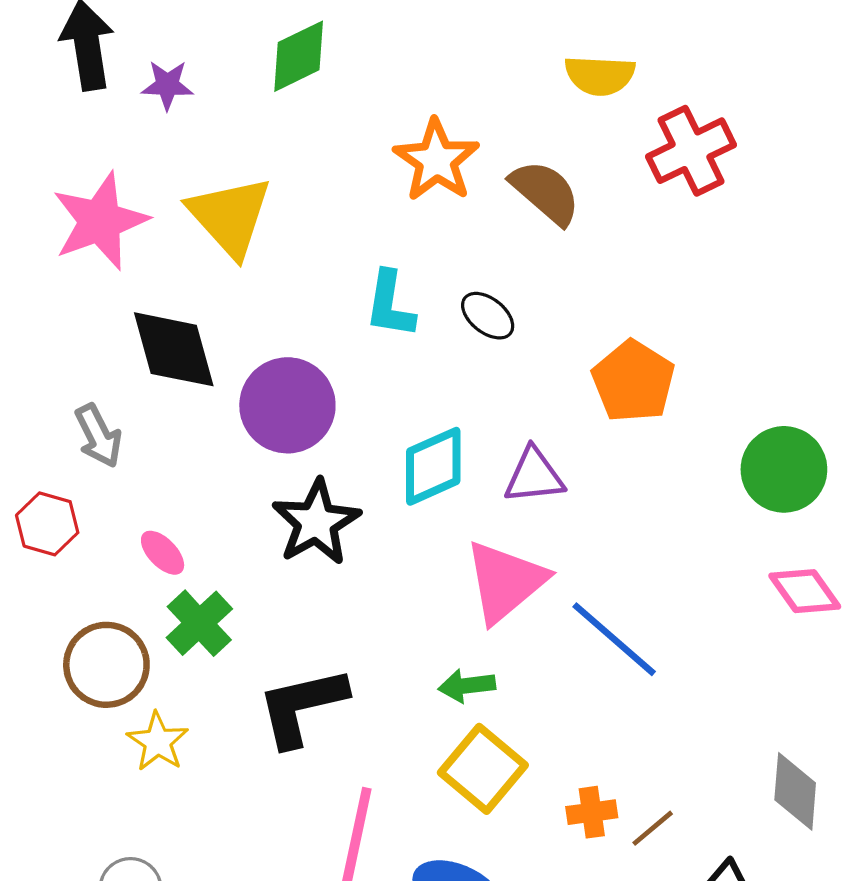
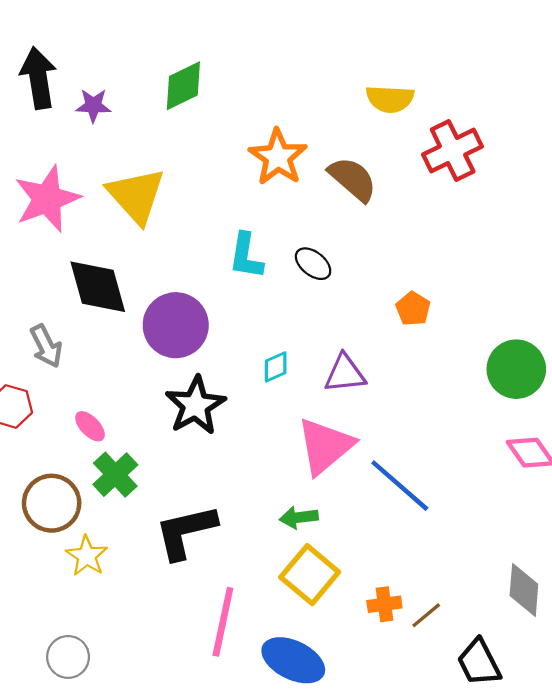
orange pentagon: (633, 381) -> (413, 309), size x0.6
cyan diamond: (433, 466) -> (276, 367), size x0.6

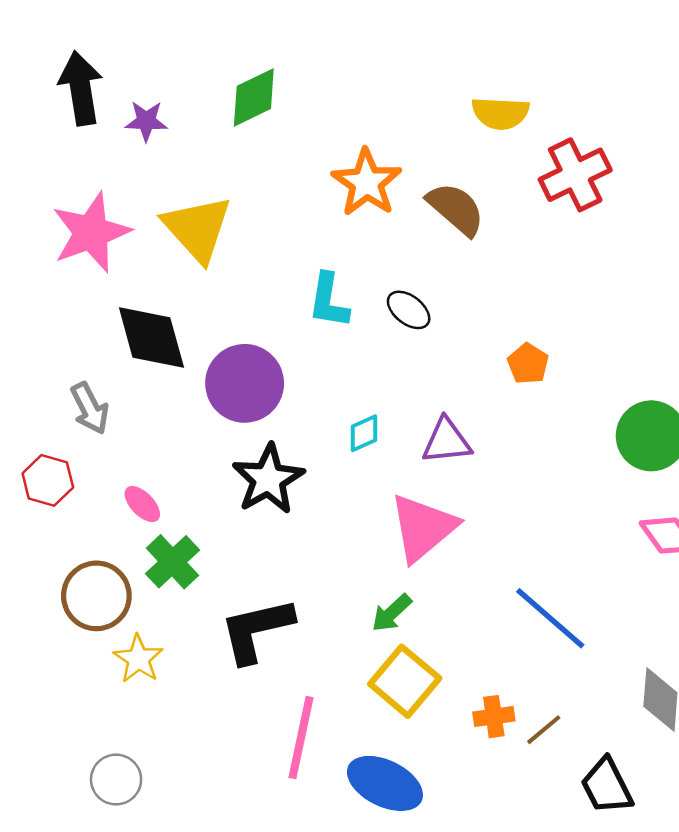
blue line: (400, 486) -> (550, 618), moved
green arrow: (299, 517) -> (392, 613), turned -36

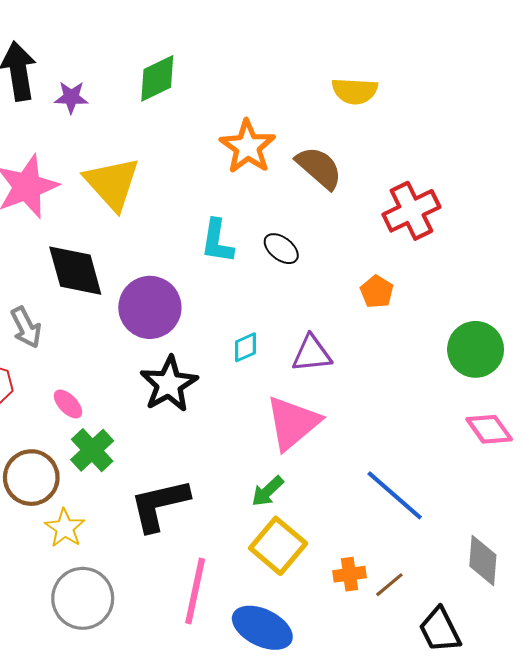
red cross: (575, 175) -> (411, 211), moved
gray circle: (116, 780) -> (83, 598), moved, size x1.5

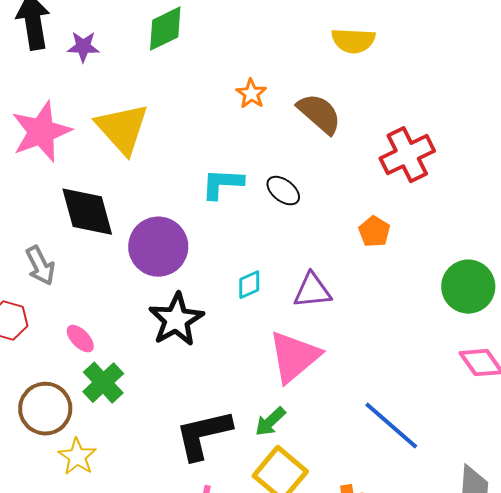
orange star: (248, 147) -> (251, 94), size x0.6
cyan L-shape: (217, 241) -> (222, 184), turned 84
black L-shape: (159, 505) -> (203, 435), moved

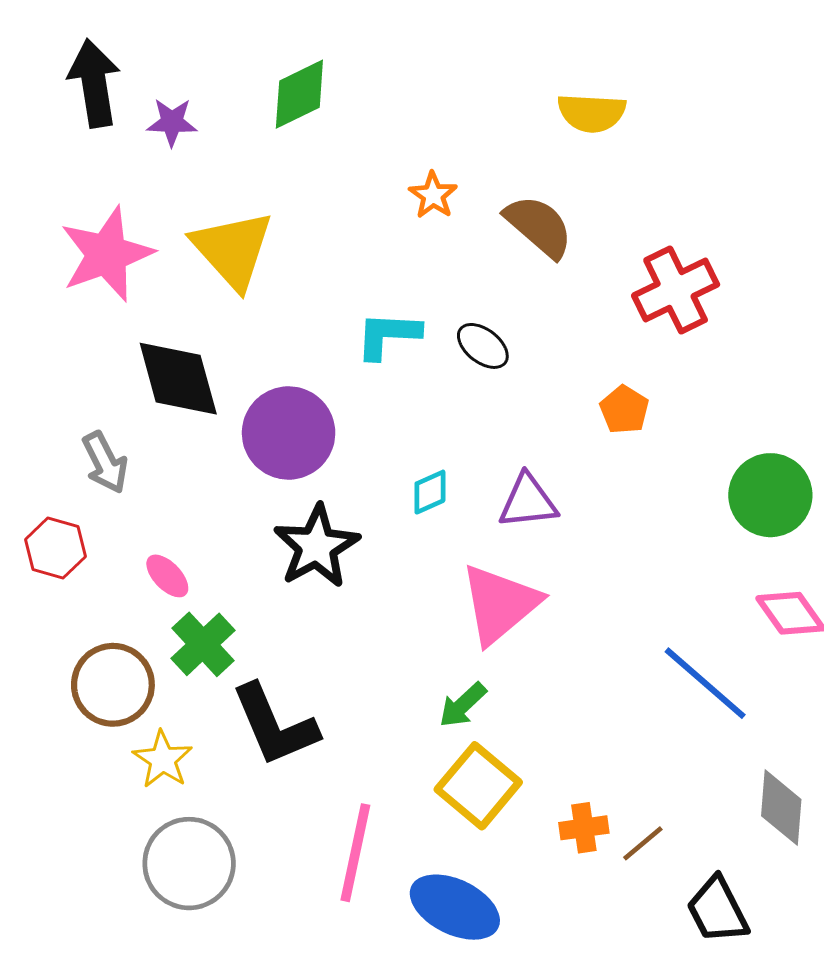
blue line: (391, 426) -> (705, 683), moved
black L-shape: (203, 435) -> (275, 725), moved, turned -100

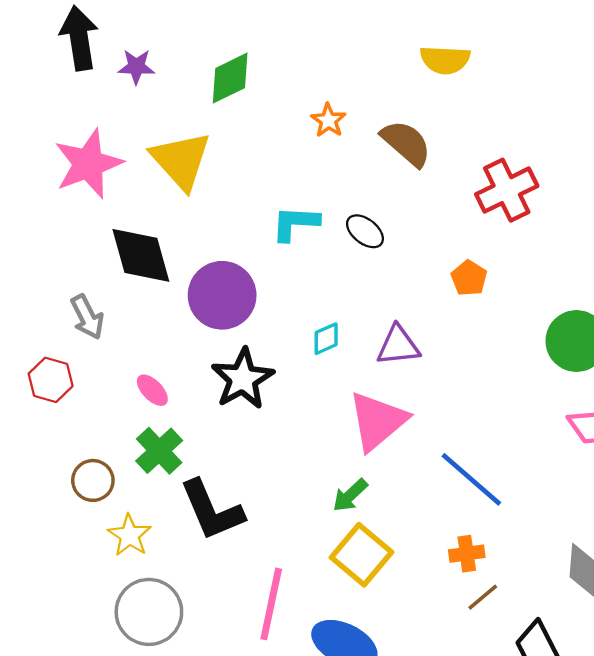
green diamond: (299, 94) -> (230, 78), moved
pink ellipse: (167, 576) -> (152, 390), moved
blue line: (705, 683) -> (471, 479), moved
brown circle: (113, 685) -> (93, 480), size x0.7
orange cross: (584, 828) -> (467, 554), moved

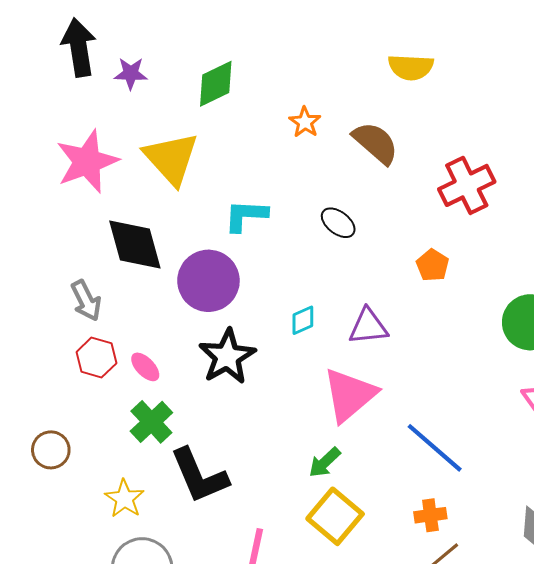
cyan L-shape: (295, 223) -> (246, 215), moved
red hexagon: (51, 380) -> (96, 358), moved
brown circle: (93, 480) -> (51, 450), moved

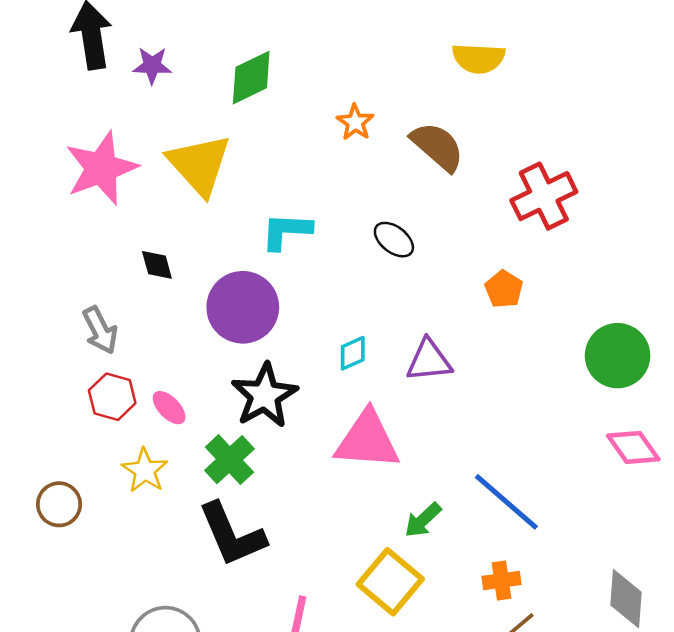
black diamond: (135, 245) -> (157, 265), size x0.5
pink triangle: (350, 395) -> (367, 440), moved, turned 44
green cross: (151, 422) -> (229, 460), moved
green arrow: (325, 462) -> (423, 520), moved
yellow star: (124, 499) -> (145, 470), moved

